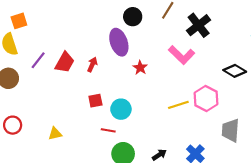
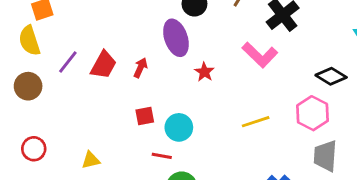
pink hexagon: (206, 99) -> (313, 113), moved

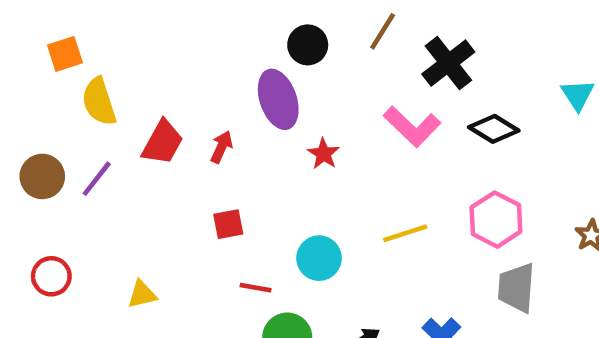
yellow semicircle: (29, 41) -> (99, 102), moved
purple line: (68, 62) -> (97, 179), moved
black diamond: (331, 76) -> (494, 129), moved
cyan circle: (179, 127) -> (319, 258), moved

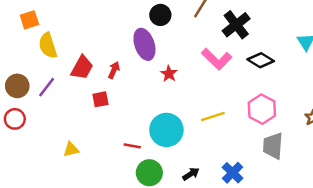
red square: (228, 224) -> (100, 99), moved
cyan circle: (319, 258) -> (166, 130), size x1.4
red circle: (51, 276) -> (15, 119), moved

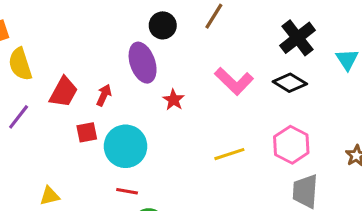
black cross: (236, 25) -> (298, 38), moved
cyan circle: (166, 130) -> (126, 146), moved

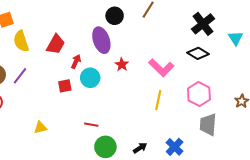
pink L-shape: (234, 81) -> (161, 68), moved
red trapezoid: (64, 92) -> (56, 44), moved
cyan circle: (126, 146) -> (90, 78), moved, size x0.7
yellow line: (229, 154) -> (158, 100), turned -60

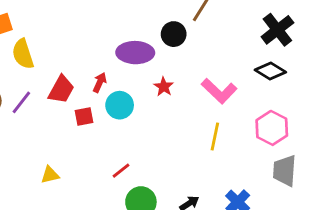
black circle: (115, 16) -> (174, 34), moved
purple ellipse: (101, 40) -> (135, 53), turned -70
red trapezoid: (56, 44) -> (61, 90), moved
red line: (91, 125) -> (121, 171), turned -48

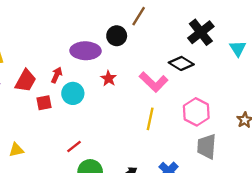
black diamond: (270, 71) -> (181, 63), moved

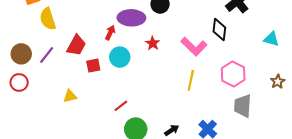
cyan triangle: (238, 48) -> (271, 39), moved, turned -42
black diamond: (181, 63) -> (219, 29), turned 65
red arrow: (57, 75) -> (110, 33), moved
yellow triangle: (16, 150) -> (70, 96), moved

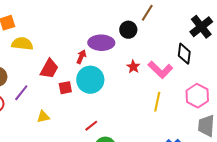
yellow semicircle: (48, 19) -> (22, 44), turned 115
red star: (153, 43) -> (133, 67), moved
purple line: (47, 55) -> (21, 93), moved
cyan circle: (120, 57) -> (90, 80), size x1.4

